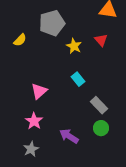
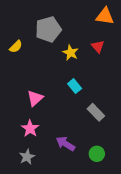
green circle: (101, 128) -> (97, 154), moved

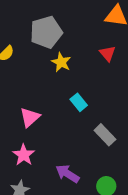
yellow star: (71, 53) -> (61, 62), moved

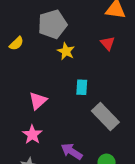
cyan rectangle: (79, 102) -> (82, 87), turned 42
gray rectangle: (105, 135) -> (105, 117), size x1.4

